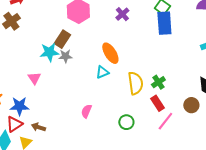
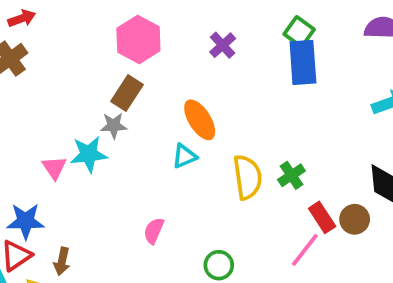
brown rectangle: (62, 39) -> (127, 93), moved
cyan star: (49, 52) -> (89, 154), moved
red rectangle: (157, 103) -> (322, 217), moved
green circle: (126, 122) -> (219, 265), moved
brown arrow: (38, 127) -> (62, 261), turned -96

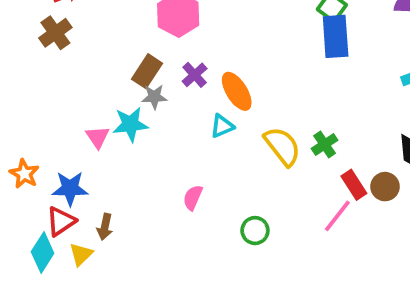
purple cross: (223, 45) -> (195, 75), moved
brown rectangle: (127, 93) -> (147, 71), moved
yellow semicircle: (247, 177) -> (282, 146), turned -30

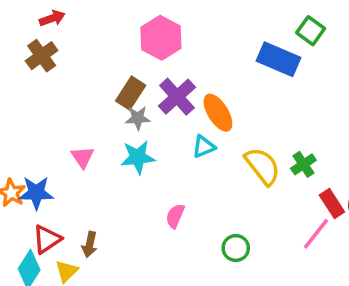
blue rectangle: (336, 36) -> (279, 59), moved, turned -63
purple cross: (195, 75) -> (177, 97), size x1.5
cyan star: (130, 124) -> (138, 157), moved
blue star: (70, 188) -> (36, 193), moved

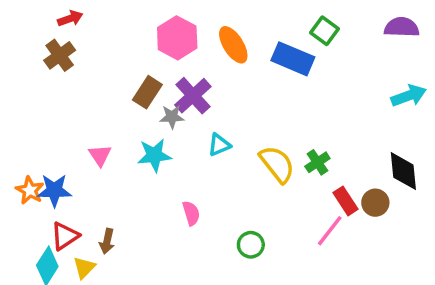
orange ellipse: (218, 113) -> (233, 45), moved
gray star: (138, 118) -> (172, 117), moved
pink semicircle: (175, 216) -> (191, 213), turned 140

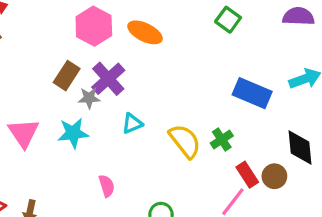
orange ellipse: (233, 45) -> (145, 32), turned -32
blue rectangle: (293, 59) -> (252, 93), moved
pink triangle: (100, 155) -> (24, 133), size x1.5

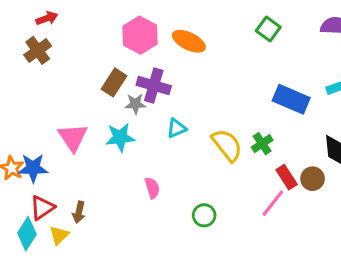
purple cross: (108, 79) -> (154, 86), turned -32

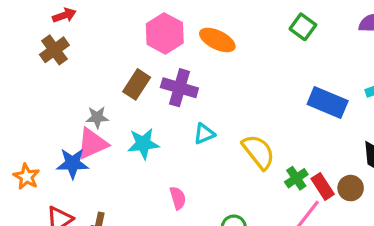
gray star: (135, 104) -> (97, 117), moved
pink triangle: (73, 137) -> (92, 144), turned 40
green cross: (262, 144) -> (296, 178), moved
blue star: (33, 168) -> (73, 163), moved

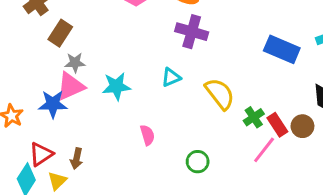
brown rectangle: (137, 84) -> (60, 33), moved
purple cross: (179, 88) -> (192, 32), moved

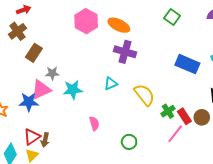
gray star: (75, 63) -> (52, 73), moved
red triangle: (41, 154) -> (32, 137), moved

